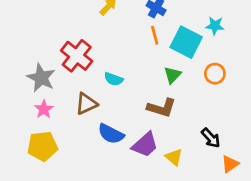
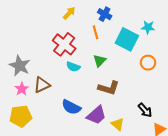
orange line: (155, 35) -> (95, 32), moved
red cross: (77, 56) -> (64, 44), moved
green triangle: (172, 75) -> (99, 61), moved
brown triangle: (86, 104) -> (42, 85), moved

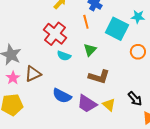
purple trapezoid: (96, 115) -> (87, 104), turned 75
yellow triangle: (118, 124) -> (109, 105), moved

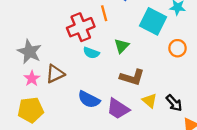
orange line: (86, 22) -> (104, 13), moved
red cross: (55, 34) -> (81, 27), turned 30
yellow triangle: (109, 105) -> (150, 101), moved

